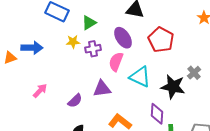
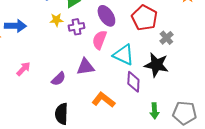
gray cross: (194, 73) -> (166, 38), moved
purple diamond: (157, 114) -> (133, 82), moved

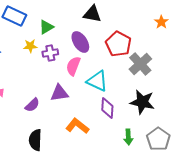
gray cross: (166, 38) -> (140, 64), size x1.6
black star: (156, 65) -> (142, 102), moved
gray pentagon: (184, 113) -> (158, 139), turned 30

